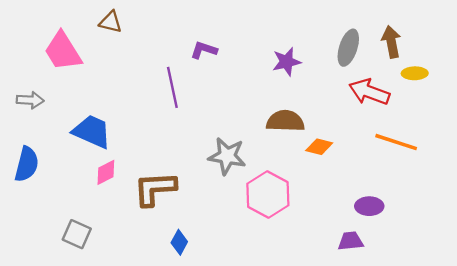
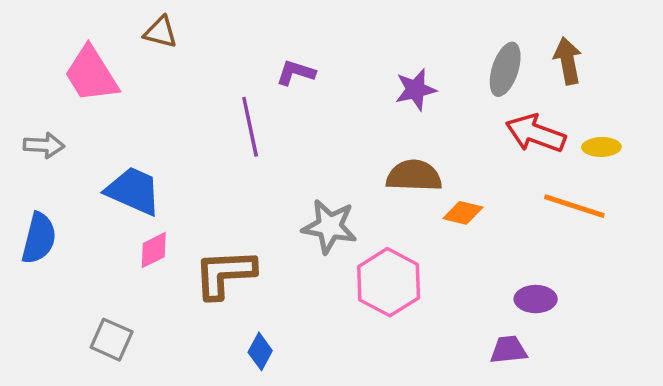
yellow ellipse: (415, 73) -> (601, 147), moved

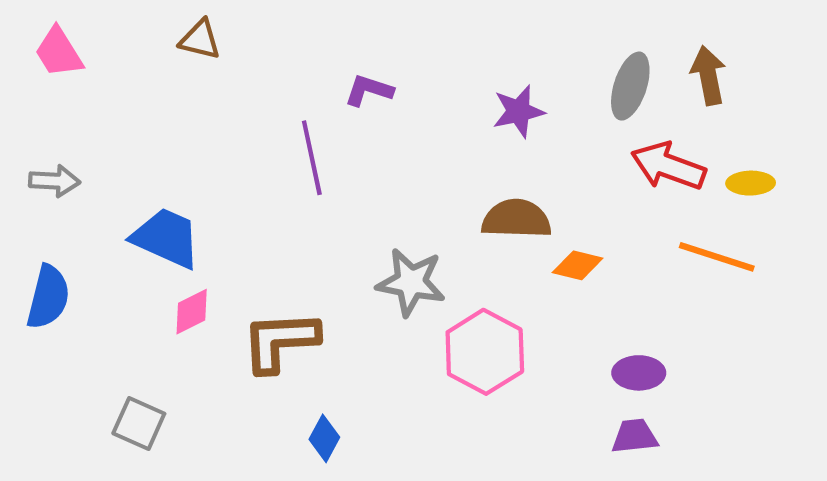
pink trapezoid: (91, 74) -> (59, 52), moved, size x0.7
purple ellipse: (536, 299) -> (639, 373), moved

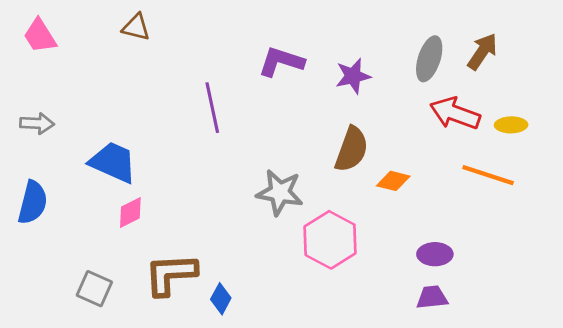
brown arrow: (708, 75) -> (482, 52), turned 45
purple L-shape: (369, 90) -> (281, 62), moved, size x1.4
brown semicircle: (516, 219) -> (352, 149), turned 108
brown L-shape: (280, 341) -> (171, 274), moved

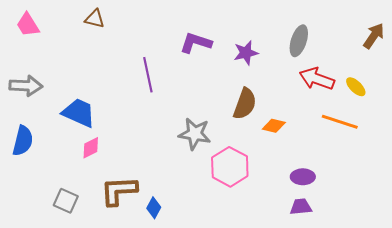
brown arrow: (482, 52) -> (374, 36), moved
gray arrow: (37, 123) -> (26, 86), size x1.4
yellow ellipse: (511, 125) -> (356, 87), turned 45

